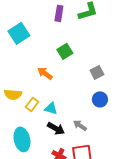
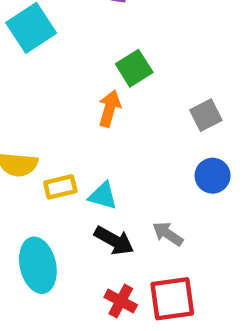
orange arrow: (45, 73) -> (110, 108), moved, turned 70
yellow rectangle: (32, 104) -> (60, 187), turned 40

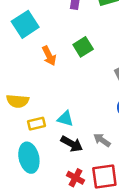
orange arrow: (110, 108) -> (49, 56), moved, turned 138
yellow rectangle: (60, 187) -> (36, 124), moved

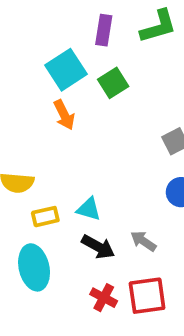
cyan square: (25, 24) -> (66, 70), moved
green square: (83, 47) -> (113, 83), moved

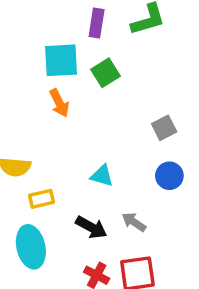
cyan square: (66, 70) -> (61, 60), turned 30
cyan triangle: (89, 209) -> (102, 176), moved

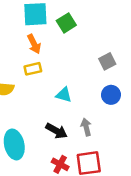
yellow rectangle: (42, 199) -> (33, 69), moved
gray arrow: (134, 222) -> (86, 127), turned 42

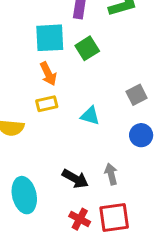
cyan triangle: (64, 95) -> (90, 116), moved

